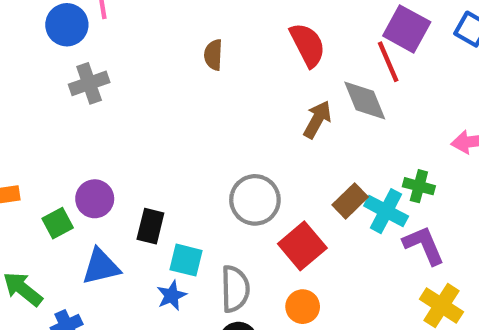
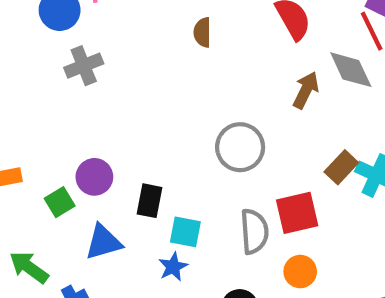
gray circle: (255, 200) -> (240, 147), moved
red square: (302, 246) -> (297, 213), turned 30
gray semicircle: (235, 289) -> (254, 231), moved

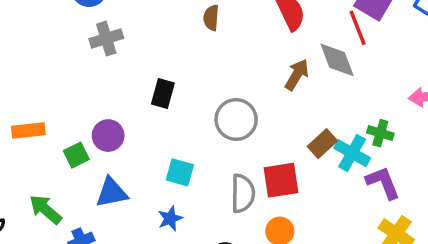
black rectangle: (149, 201) -> (163, 93), moved
cyan square: (185, 232) -> (180, 172), moved

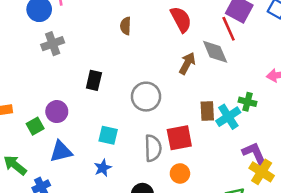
brown rectangle: (322, 144) -> (207, 111), turned -48
cyan cross: (352, 153) -> (228, 117), turned 30
purple L-shape: (383, 183) -> (254, 153), moved

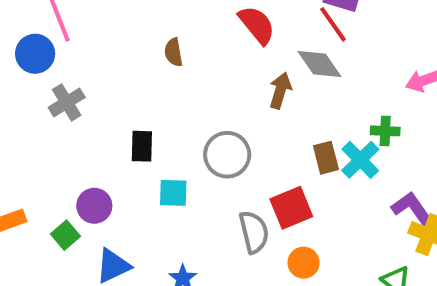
cyan square: (108, 135) -> (173, 193), moved

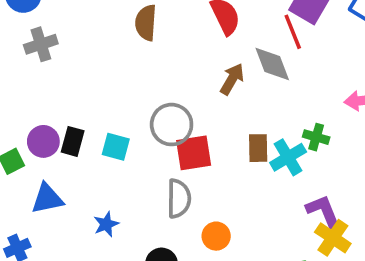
brown semicircle: (173, 52) -> (146, 23), size x1.4
black rectangle: (142, 146) -> (73, 141), moved
red square: (291, 208) -> (194, 153), moved

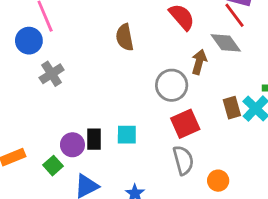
gray circle: (172, 125) -> (172, 85), moved

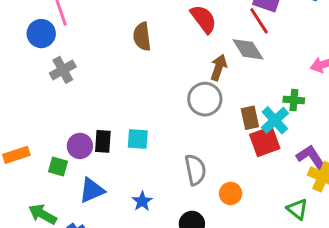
gray circle: (172, 85) -> (205, 99), moved
red square: (185, 124) -> (265, 141), moved
green square: (53, 166) -> (58, 166), turned -36

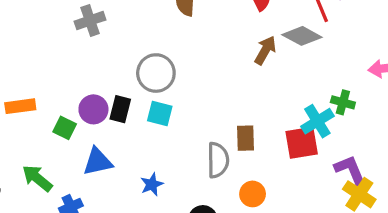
gray diamond: (248, 49) -> (302, 36), turned -40
gray circle: (205, 99) -> (156, 73), moved
brown rectangle: (250, 118) -> (245, 138), moved

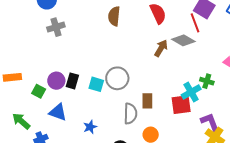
gray circle: (156, 73) -> (117, 78), moved
blue triangle: (98, 162) -> (58, 112), turned 30

